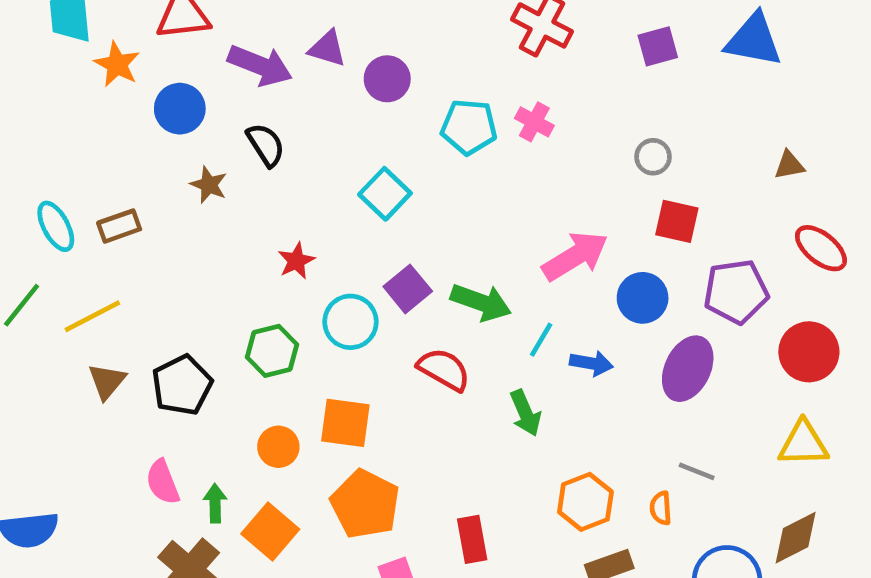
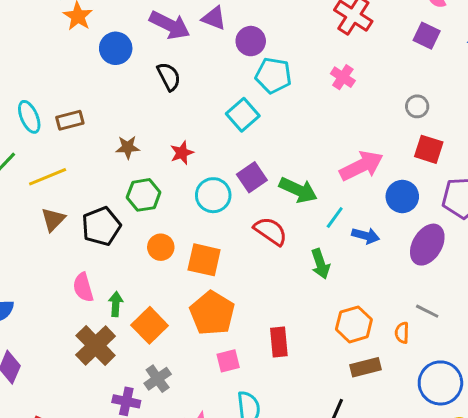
purple square: (658, 46) -> (427, 36), turned 36
cyan pentagon: (469, 127) -> (273, 75), moved
brown star: (209, 185) -> (128, 147), moved, turned -30
green hexagon: (272, 351) -> (144, 195), moved
orange circle: (278, 447) -> (161, 247), moved

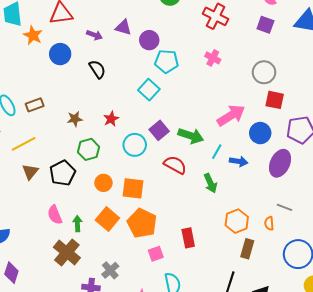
purple arrow: (170, 25) -> (94, 35), size x0.6
gray circle: (417, 106) -> (264, 72), size x1.5
orange square: (150, 325) -> (107, 219), moved
brown rectangle: (365, 367) -> (247, 249), turned -54

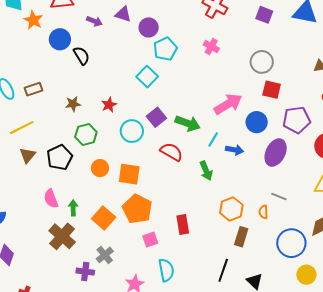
cyan pentagon: (167, 61) -> (165, 49), turned -30
black semicircle: (97, 69) -> (81, 56), moved
orange square: (107, 219) -> (104, 218), moved

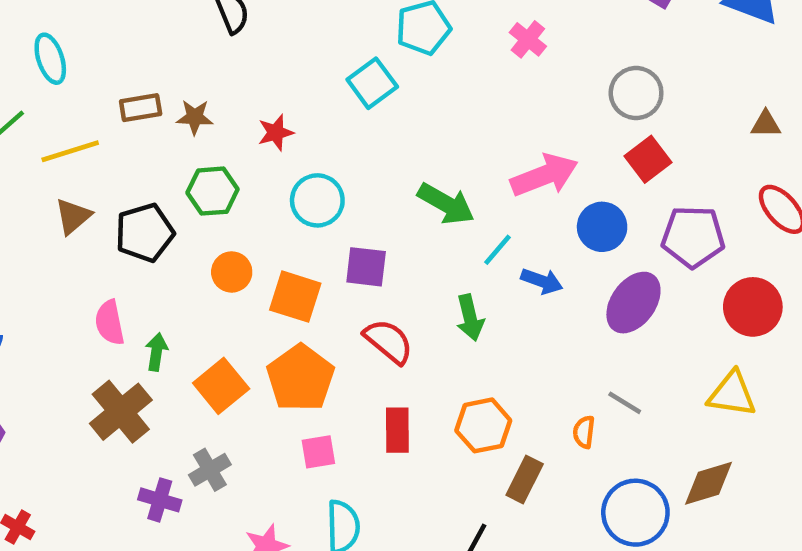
brown rectangle: (33, 89) -> (141, 108), moved
red square: (272, 90) -> (648, 159), turned 30
purple square: (156, 117) -> (366, 267), moved, turned 36
red semicircle: (171, 152) -> (388, 341), moved
orange hexagon: (231, 209) -> (483, 425), moved

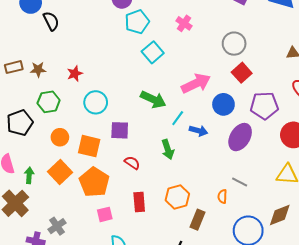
cyan square: (372, 83) -> (153, 52), moved
red semicircle: (388, 341) -> (132, 163), size x0.7
orange square: (221, 386) -> (60, 172), moved

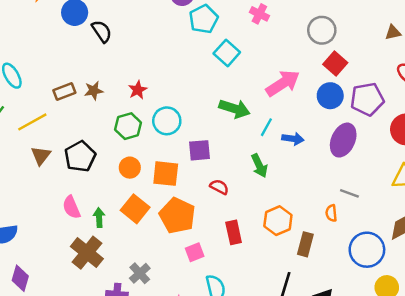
green hexagon: (49, 102) -> (128, 126), moved
blue circle: (223, 104) -> (330, 96), moved

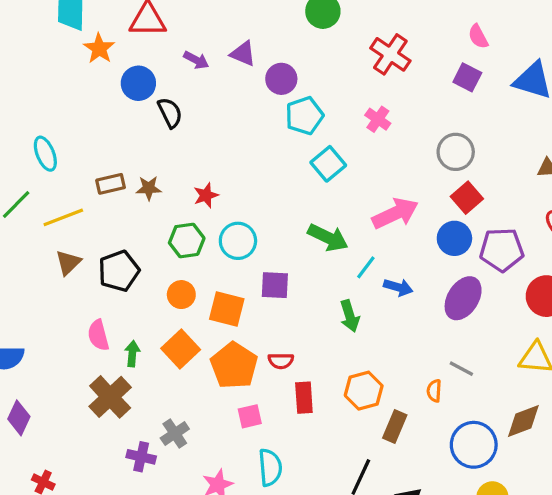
red semicircle: (219, 187) -> (281, 361), moved, turned 144

